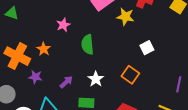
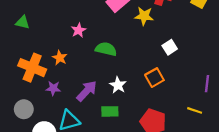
green semicircle: (87, 44) -> (106, 49), turned 114
orange square: (130, 75) -> (154, 78), turned 30
purple arrow: (66, 82) -> (87, 91), size x1.5

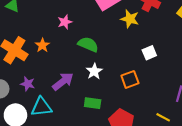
white star: (118, 85) -> (94, 71), moved
purple star: (53, 88) -> (28, 84), moved
green rectangle: (110, 111) -> (93, 103), moved

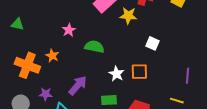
white square: (149, 53) -> (153, 43), turned -32
white star: (94, 71) -> (116, 74), moved
orange square: (130, 79) -> (139, 72), turned 30

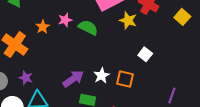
green semicircle: (94, 47) -> (88, 28), moved
orange star: (52, 56) -> (43, 27), moved
purple arrow: (78, 85) -> (73, 79), moved

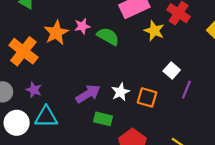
orange star: (43, 27) -> (56, 33), size x1.5
purple line: (172, 95) -> (186, 90), moved

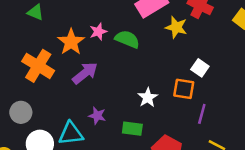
purple star: (34, 90) -> (97, 116), moved
purple line: (186, 90) -> (202, 114), moved
purple arrow: (88, 94) -> (85, 73), moved
orange square: (147, 97) -> (184, 89), moved

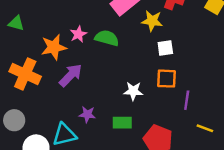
orange star: (71, 42) -> (54, 47), turned 30
white square: (200, 68) -> (165, 48), moved, turned -35
white star: (148, 97) -> (133, 91), turned -30

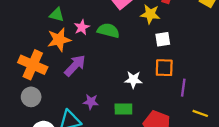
green triangle: (16, 23) -> (57, 15), moved
gray circle: (14, 120) -> (31, 97), moved

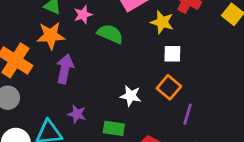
pink star: (82, 27) -> (83, 15), moved
purple arrow: (75, 66) -> (65, 69), turned -40
orange square: (164, 68) -> (169, 87), turned 30

